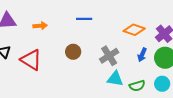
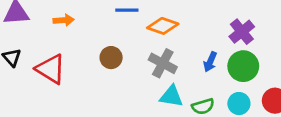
orange diamond: (134, 30) -> (163, 26), moved
gray cross: (109, 56) -> (163, 63), turned -30

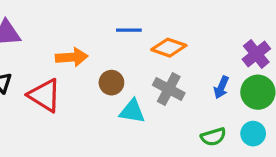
orange arrow: (64, 20) -> (72, 57), moved, size x1.4
cyan triangle: (171, 96) -> (132, 111), moved

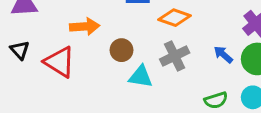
blue arrow: (221, 87) -> (223, 55), turned 108
gray cross: (169, 89) -> (175, 56), turned 36

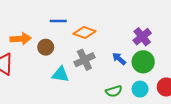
brown circle: (121, 50) -> (46, 47), moved

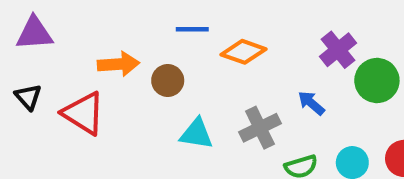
purple cross: (142, 37) -> (338, 50), moved
gray cross: (84, 60) -> (260, 128), moved
green circle: (143, 62) -> (377, 80), moved

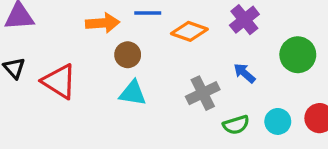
purple cross: (338, 50) -> (244, 20), moved
orange arrow: (118, 64) -> (103, 23), moved
cyan triangle: (196, 134) -> (133, 93), moved

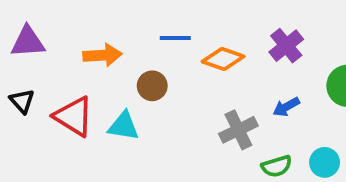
orange arrow: (103, 23) -> (102, 55), moved
blue arrow: (244, 73) -> (286, 107), turned -70
cyan triangle: (133, 93) -> (124, 126), moved

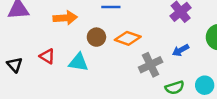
orange diamond: (223, 59) -> (128, 38), moved
black triangle: (22, 101) -> (15, 65), moved
red triangle: (74, 116) -> (47, 56), size x0.6

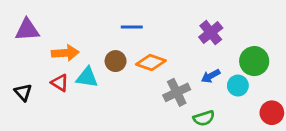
orange arrow: (65, 18) -> (65, 53), moved
cyan triangle: (78, 62) -> (87, 77), moved
cyan circle: (205, 85) -> (238, 86), moved

